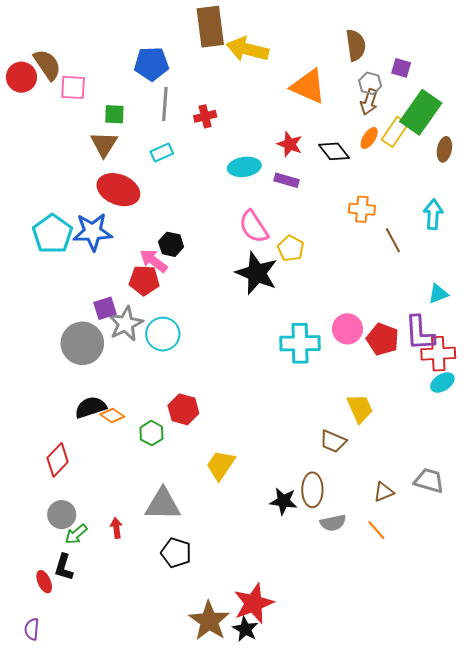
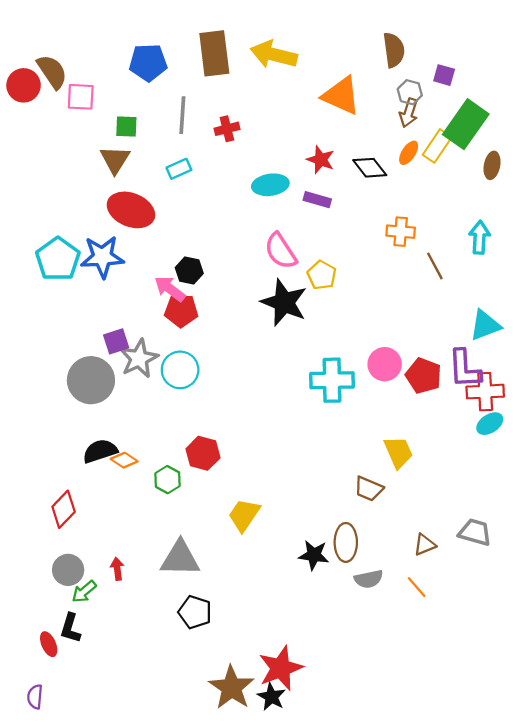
brown rectangle: (210, 27) -> (214, 53), moved
blue pentagon: (151, 64) -> (148, 63), moved
red pentagon: (144, 280) -> (181, 310), moved
cyan triangle: (438, 294) -> (485, 325), size x1.4
red arrow: (116, 528) -> (117, 569), moved

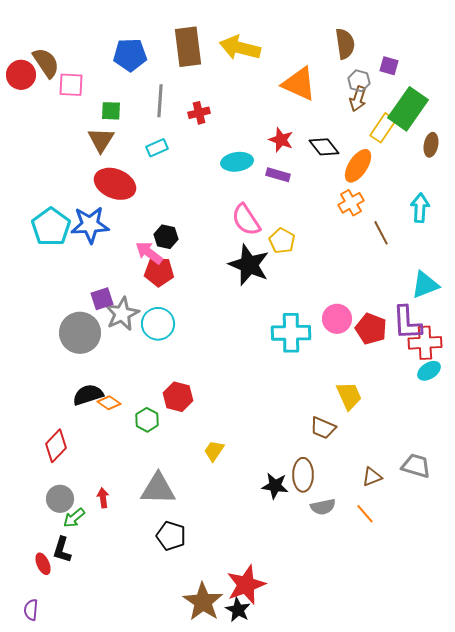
orange ellipse: (409, 153) -> (358, 166), moved, size x1.6
orange cross: (401, 232) -> (351, 203), turned -35
yellow trapezoid: (244, 515) -> (214, 451), size x0.7

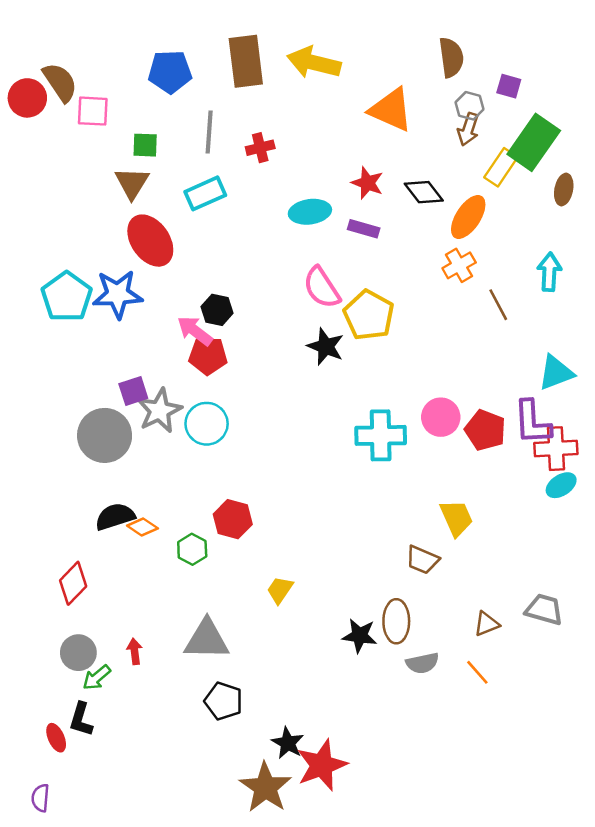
cyan rectangle: (157, 148) -> (205, 193), size x1.4
red ellipse: (115, 184) -> (150, 241), turned 33
yellow pentagon: (282, 241) -> (369, 315), size x1.5
black star: (249, 265) -> (326, 347), size x0.7
black star: (238, 610) -> (288, 743), moved

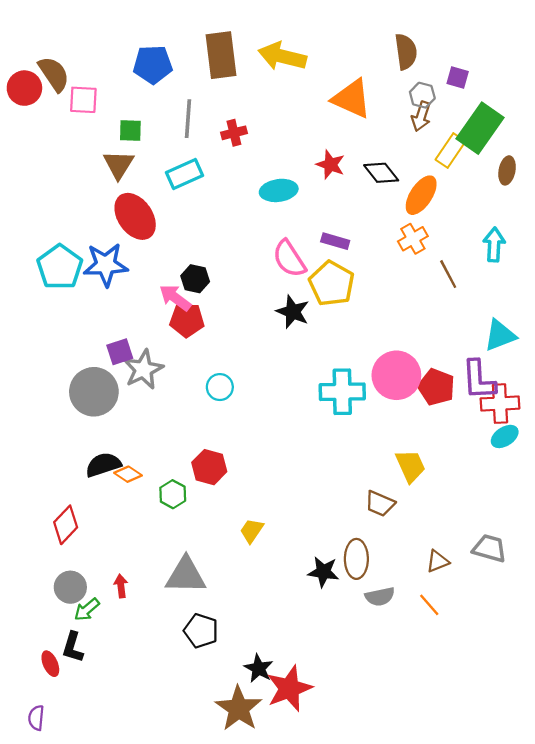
purple rectangle: (364, 229) -> (335, 241), moved
pink circle: (441, 417) -> (396, 375), size x1.4
cyan circle: (207, 424) -> (220, 387), moved, size x0.7

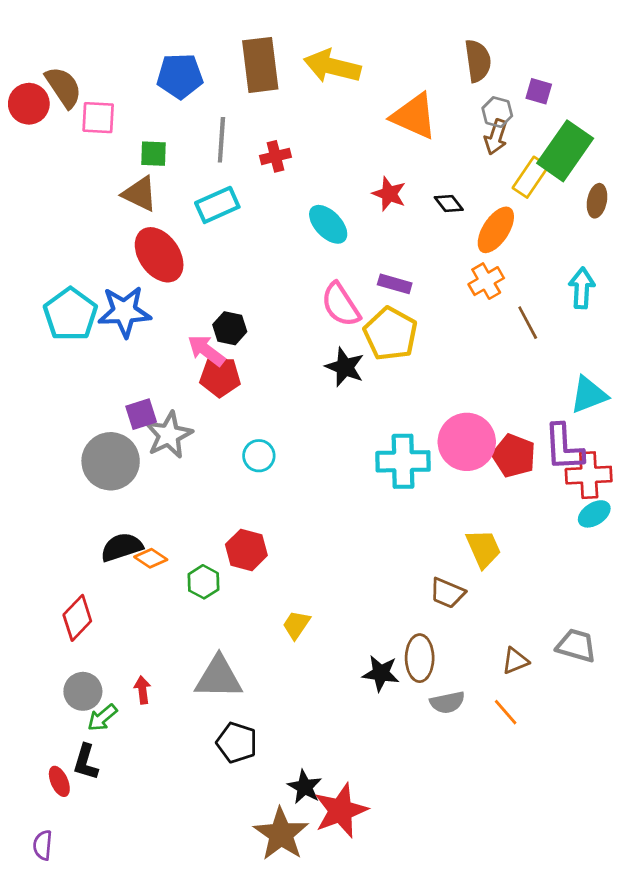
brown triangle: (119, 165) -> (140, 194), turned -36
black diamond: (381, 173) -> (449, 204), size x0.7
cyan ellipse: (279, 190) -> (328, 224), turned 54

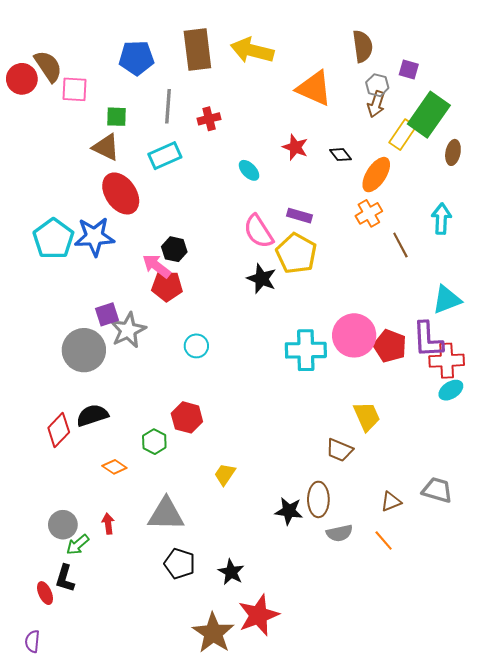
cyan ellipse: (328, 224) -> (249, 170), size x0.7
orange diamond: (151, 558) -> (114, 467), moved
red diamond: (77, 618) -> (59, 430), moved
black star: (305, 787) -> (231, 572), moved

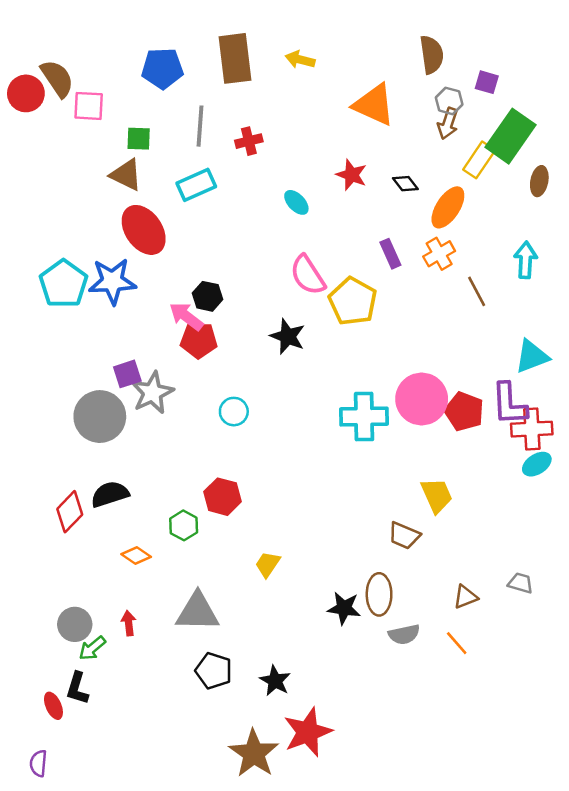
yellow arrow: (252, 50) -> (300, 60), size x0.6
purple rectangle: (299, 216) -> (390, 254), moved, turned 50
black star: (262, 279) -> (288, 336), moved
gray trapezoid: (437, 490) -> (521, 583), size x0.7

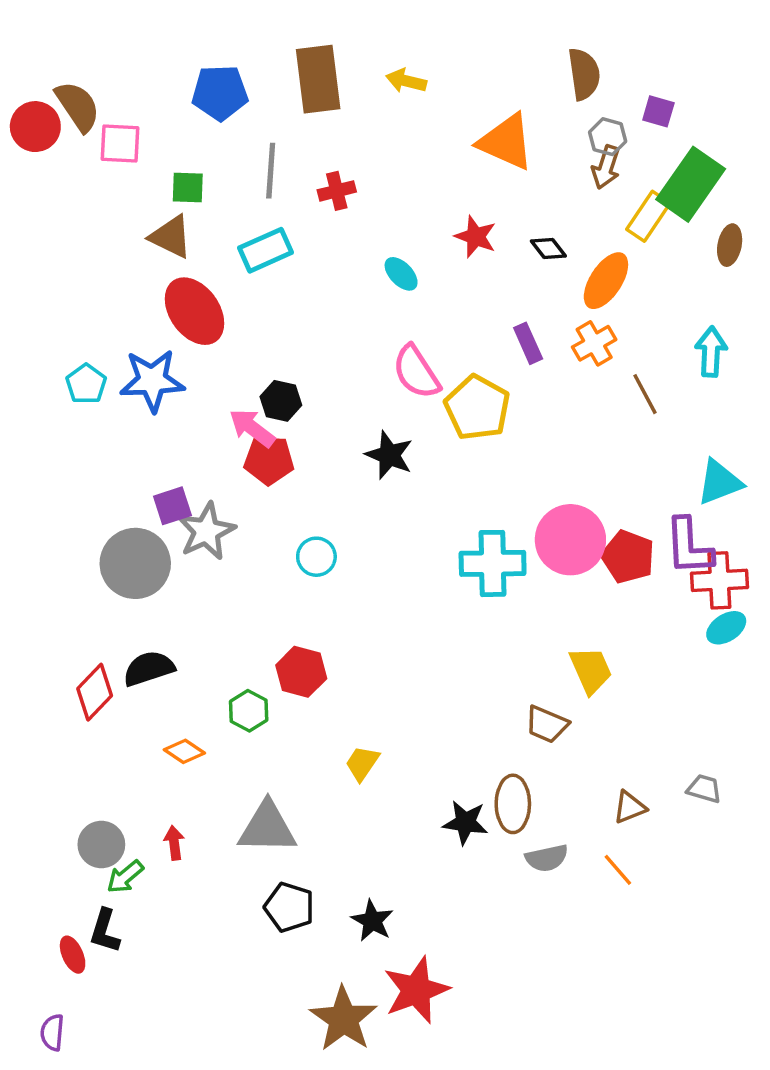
cyan pentagon: (63, 284) -> (86, 384), size x0.6

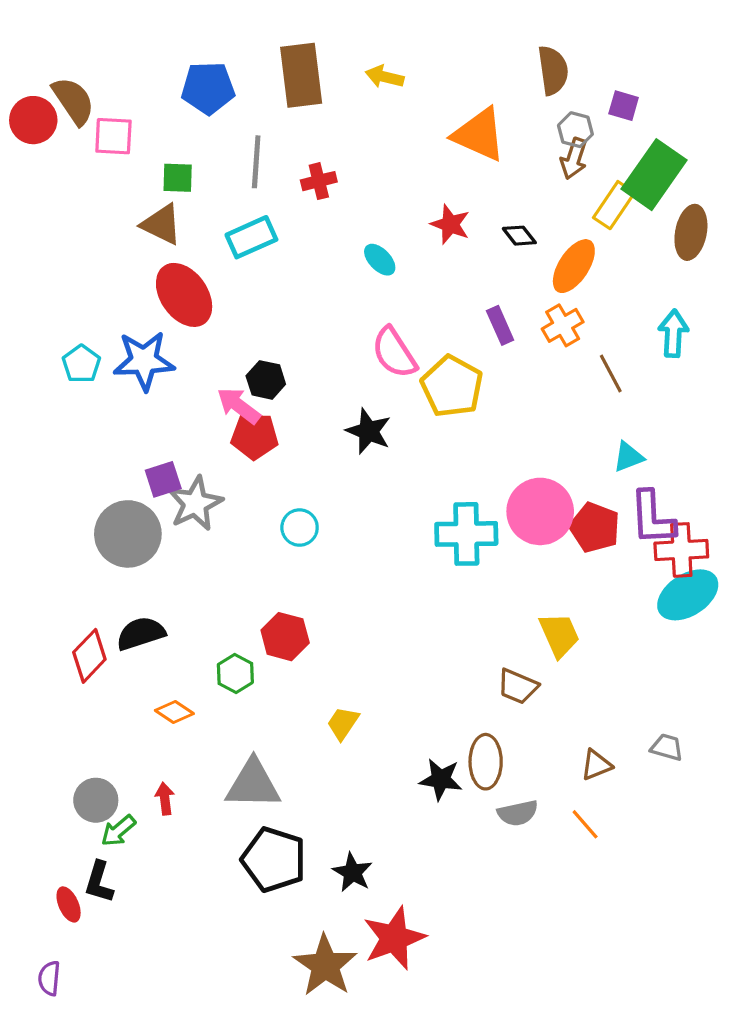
brown ellipse: (730, 245) -> (691, 232), size x1.4
cyan triangle: (719, 482) -> (628, 457), moved, size x0.7
cyan ellipse: (726, 628) -> (688, 595), size x1.6
black pentagon: (289, 907) -> (274, 860), size x1.4

